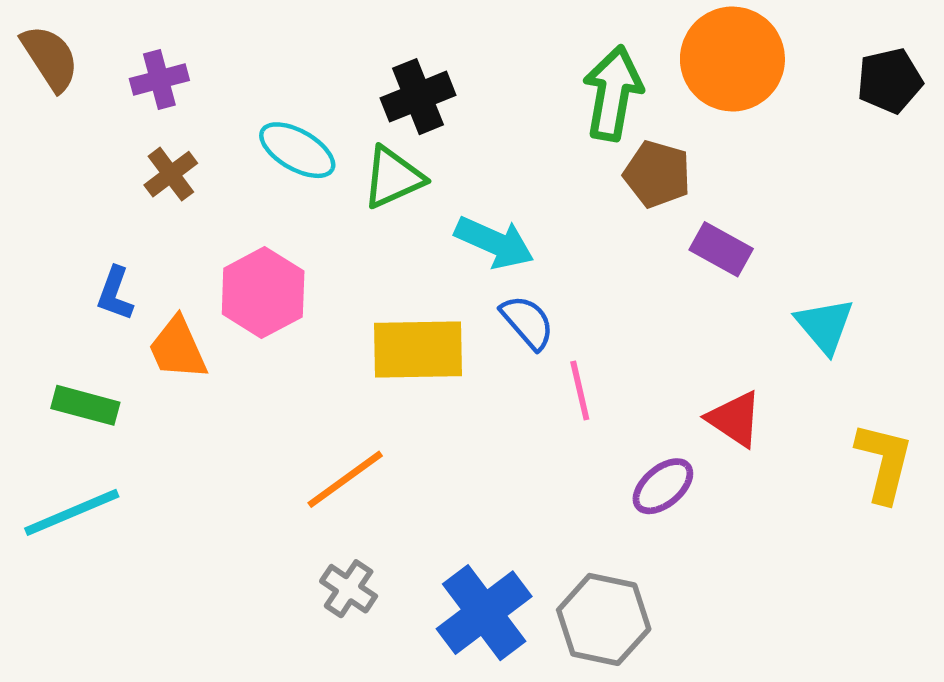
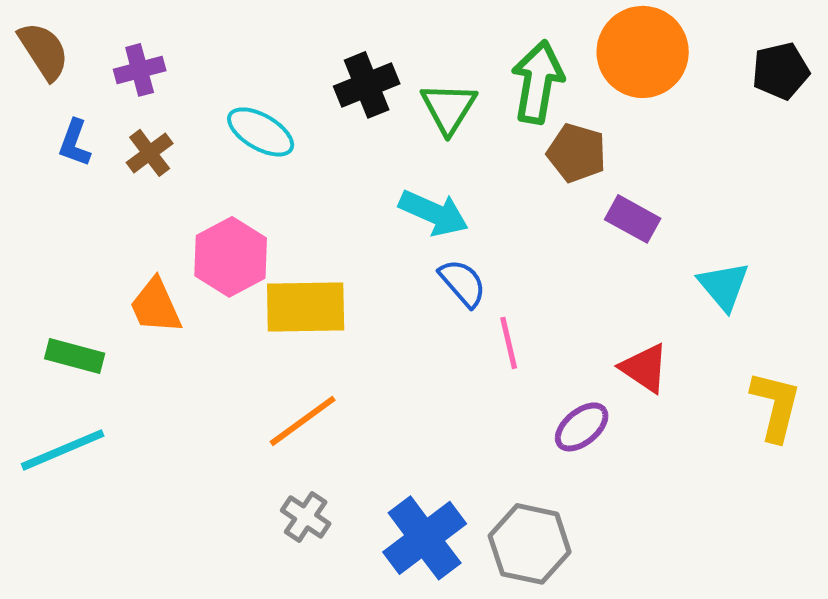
green triangle: (393, 177) -> (449, 108), moved, turned -34
blue L-shape: (115, 294) -> (75, 143), moved
yellow rectangle: (418, 349) -> (306, 307), moved

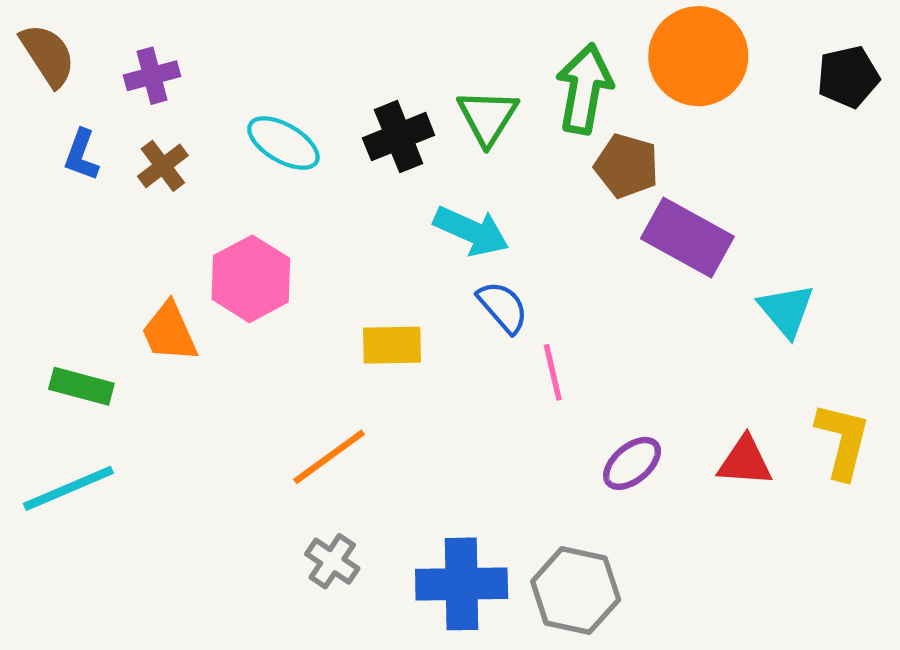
black cross: (367, 85) -> (399, 137), moved
purple rectangle: (633, 219) -> (687, 238), size x1.5
yellow rectangle: (306, 307) -> (392, 345), moved, size x0.7
red triangle: (645, 368) -> (745, 461), moved, turned -30
blue cross: (425, 538) -> (462, 584), turned 36

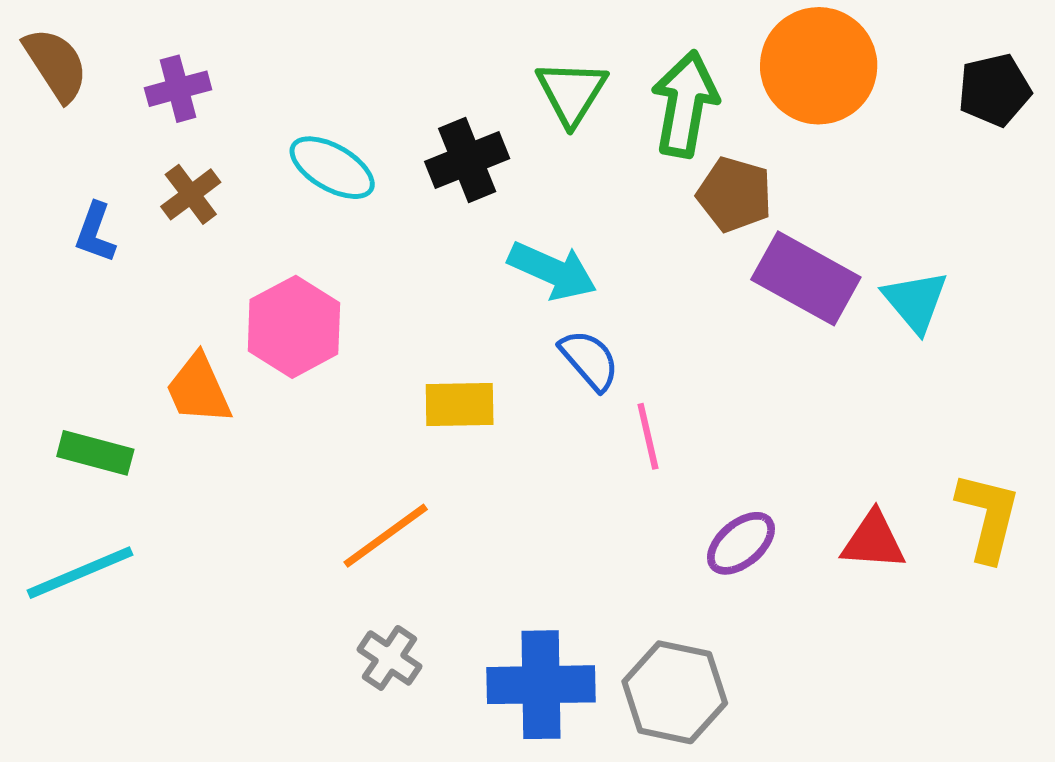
green triangle: (488, 117) -> (572, 93), moved
blue L-shape: (81, 155) -> (95, 233), moved
cyan triangle: (786, 310) -> (915, 301), moved

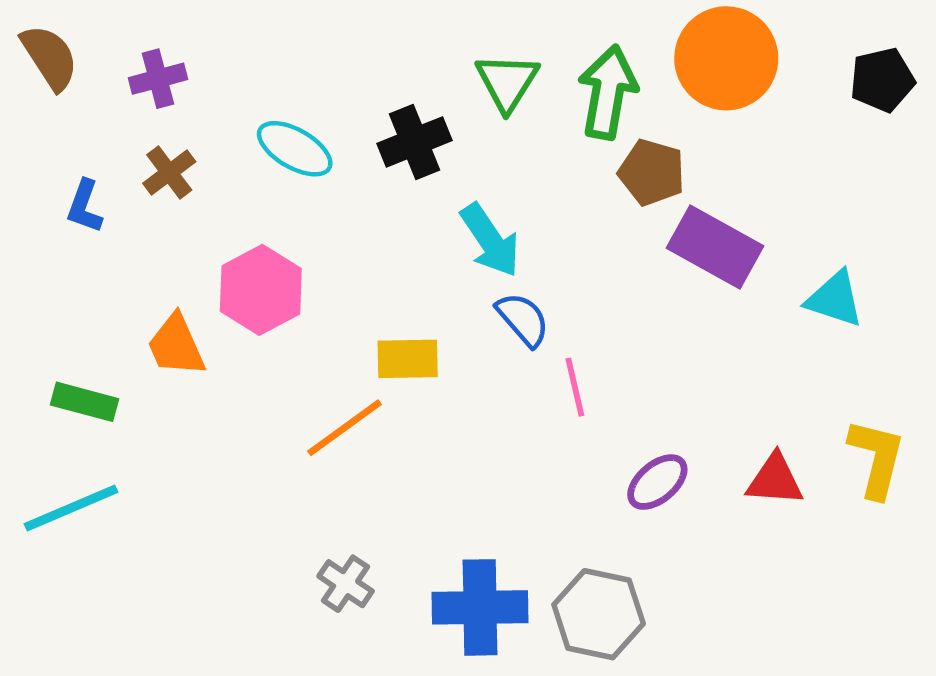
cyan arrow: (552, 271) -> (490, 240), turned 32
cyan triangle: (915, 301) -> (835, 299), moved, turned -32
orange line: (386, 536) -> (344, 428), moved

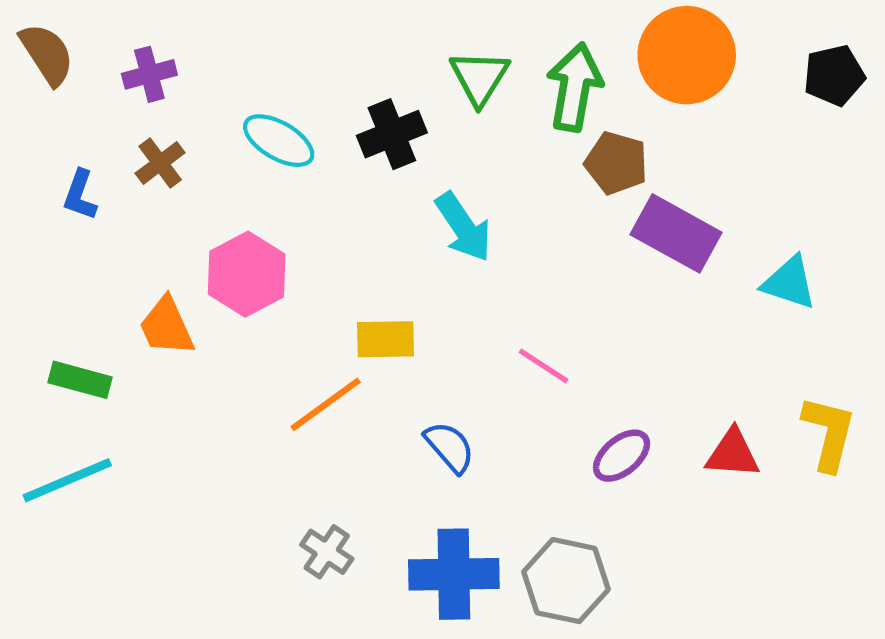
blue semicircle: (523, 319) -> (450, 447), moved
pink line: (575, 387) -> (544, 366), turned -44

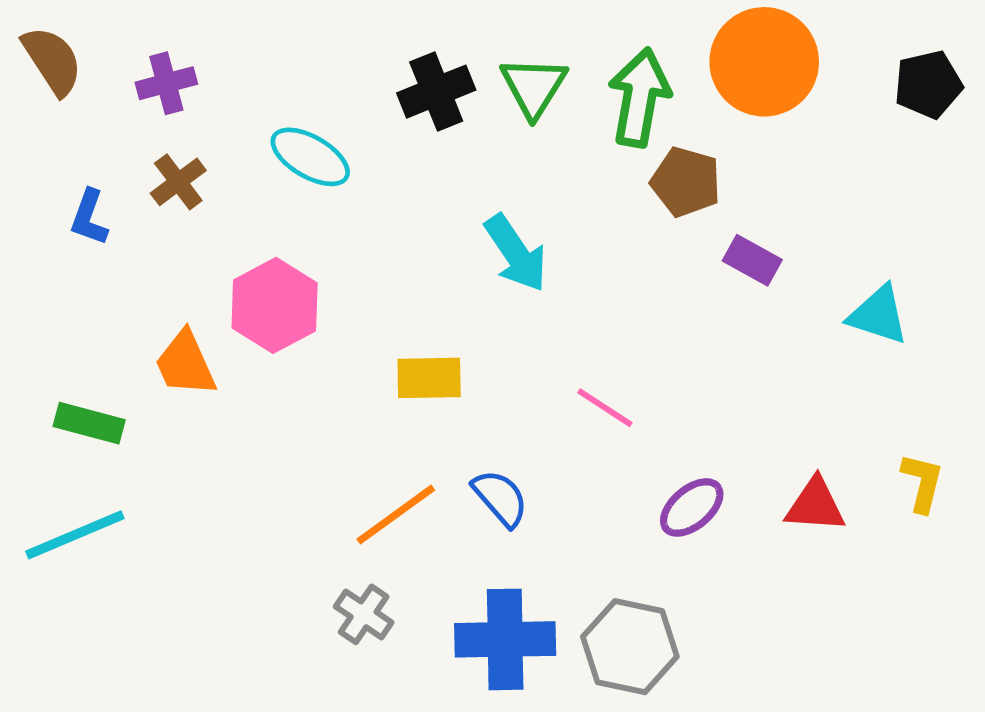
black cross: (392, 134) -> (436, 92), moved
purple rectangle: (676, 233) -> (752, 260), size x0.6
orange line: (326, 404) -> (396, 515), moved
yellow L-shape: (829, 433) -> (922, 483), size x0.7

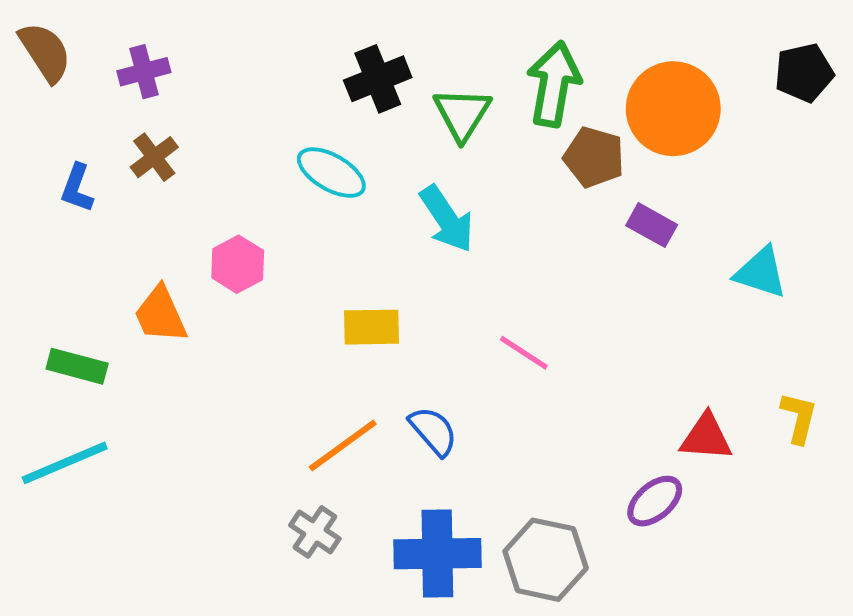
orange circle: (764, 62) -> (673, 109), moved
green triangle: (534, 87) -> (462, 114), moved
cyan ellipse: (310, 157) -> (331, 173), moved
pink hexagon: (275, 305) -> (238, 264), size x0.7
purple ellipse: (692, 507) -> (655, 501), moved

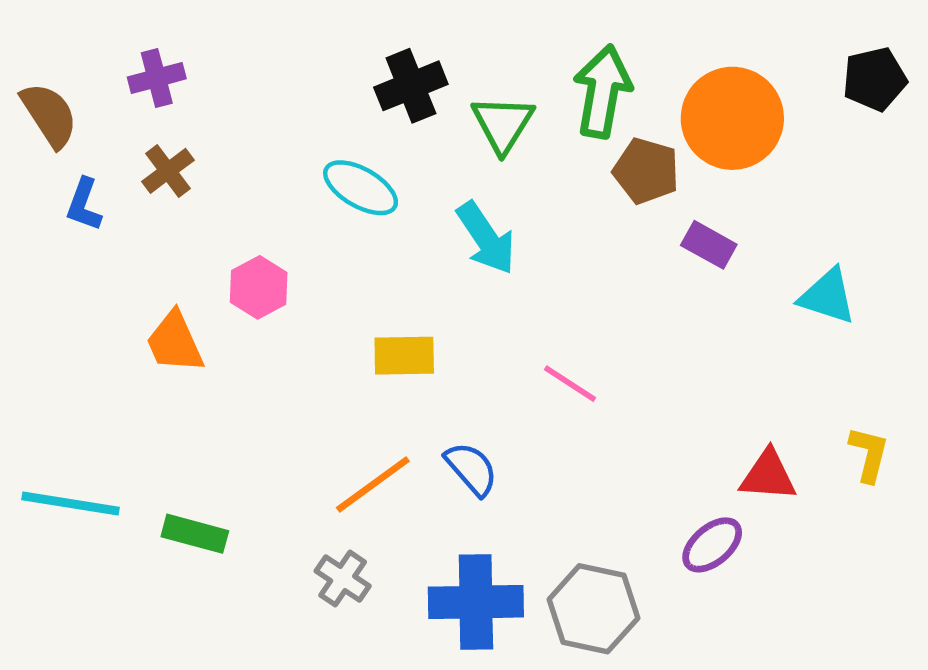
brown semicircle: (45, 52) -> (49, 115), moved
green rectangle: (77, 366) -> (195, 534), moved
cyan line: (65, 463) -> (71, 503), turned 32

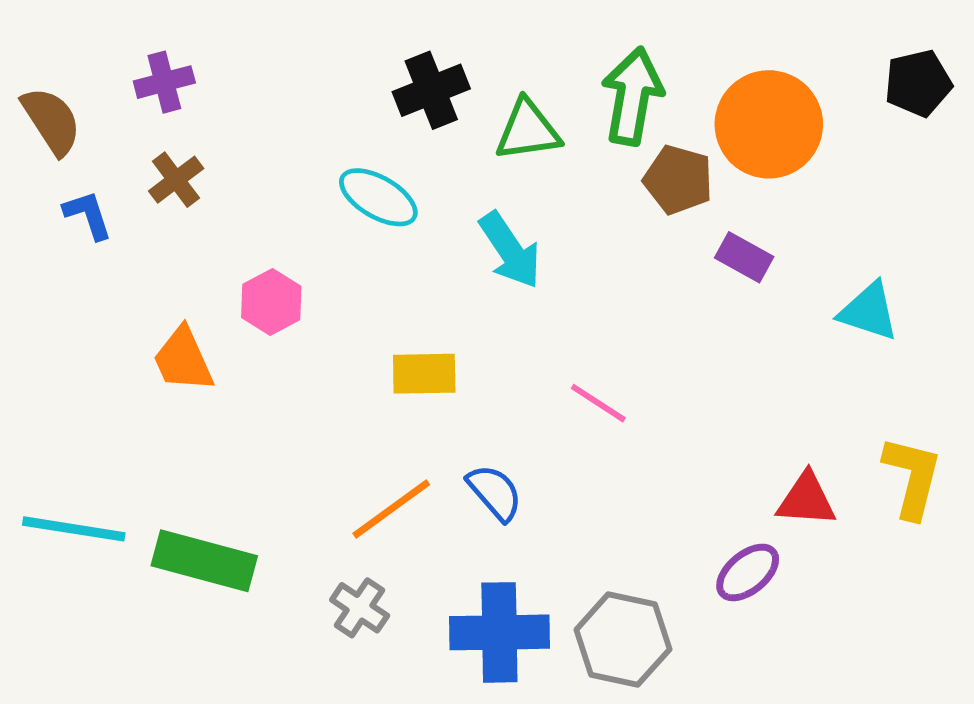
green triangle: (503, 124) -> (528, 130), turned 50
blue L-shape: (84, 204) -> (88, 215), turned 142
yellow L-shape: (869, 454) -> (912, 477), size x1.4
green rectangle: (195, 534) -> (204, 561), size x1.5

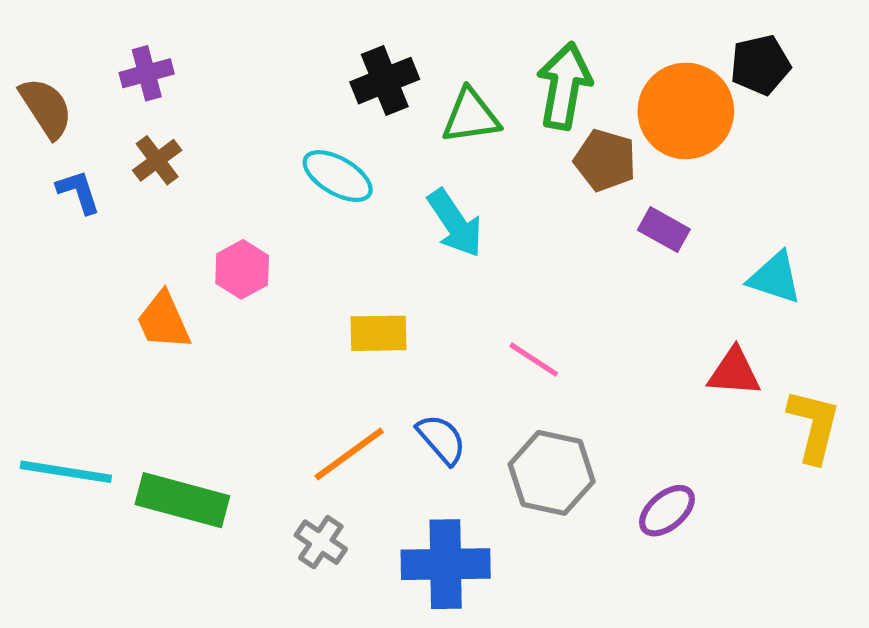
black pentagon: (918, 83) -> (760, 65), moved
red triangle: (806, 500) -> (734, 372), moved
gray hexagon: (623, 640) -> (552, 473), moved

